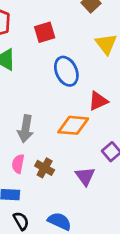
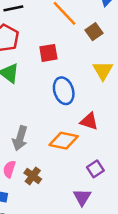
red triangle: (98, 101) -> (89, 121), turned 36
purple triangle: (85, 176) -> (82, 197), moved

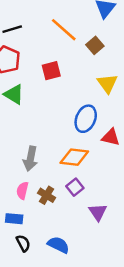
blue ellipse: (64, 91) -> (86, 119), moved, turned 45
red triangle: (89, 121) -> (111, 137), moved
purple square: (95, 169) -> (75, 187), moved

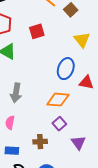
gray arrow: (30, 159) -> (16, 93), moved
pink semicircle: (22, 191) -> (10, 123), moved
brown cross: (47, 195) -> (40, 142), moved, turned -32

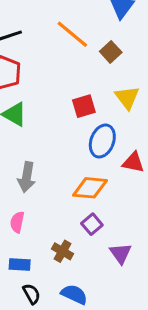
red square: (37, 31) -> (84, 106), moved
brown cross: (40, 142) -> (63, 251), turned 32

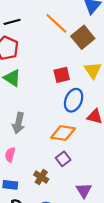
brown square: (111, 52) -> (83, 37), size x1.5
purple triangle: (121, 253) -> (84, 190), moved

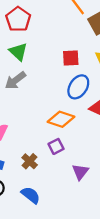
gray arrow: (18, 123) -> (15, 80), moved, turned 30
purple triangle: (84, 190) -> (80, 172), moved

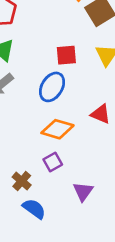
blue ellipse: (78, 87) -> (52, 87), moved
blue semicircle: (31, 195) -> (34, 209), moved

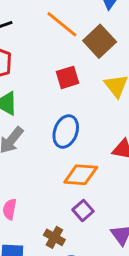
red square: (66, 55) -> (68, 77), moved

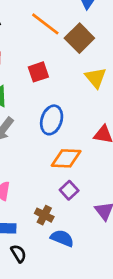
red square: (68, 77) -> (38, 72), moved

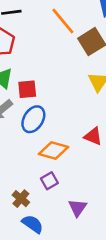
red square: (38, 72) -> (27, 89), moved
blue ellipse: (52, 120) -> (33, 119), moved

